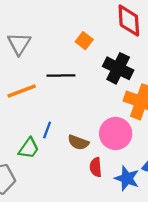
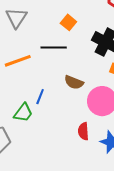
orange square: (84, 41) -> (68, 22), moved
brown semicircle: (78, 142) -> (74, 82), moved

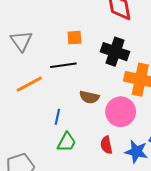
orange square: (68, 22) -> (74, 38), turned -35
green trapezoid: (23, 113) -> (67, 142), moved

